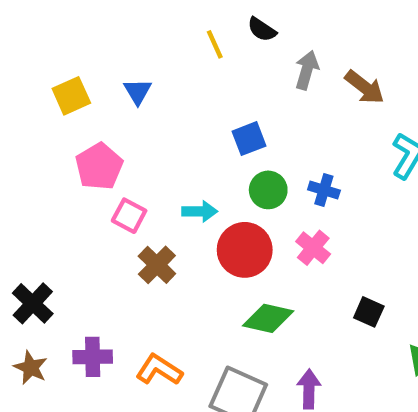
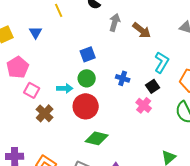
yellow line: (215, 44) -> (59, 10), moved
green circle: (268, 190) -> (87, 78), moved
pink cross: (313, 248) -> (144, 105), moved
black square: (369, 312) -> (153, 86), moved, turned 32

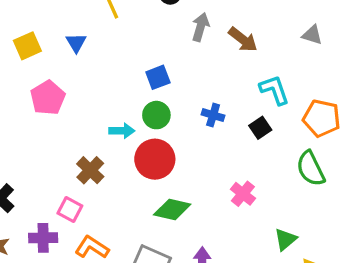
cyan L-shape: (162, 62) -> (274, 90), turned -50
pink square: (32, 90) -> (70, 209), moved
pink cross: (144, 105) -> (243, 194), moved

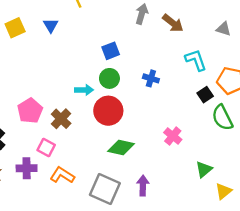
gray triangle: (312, 35) -> (223, 29), moved
pink pentagon: (48, 98) -> (30, 111), moved
black square: (260, 128) -> (205, 95), moved

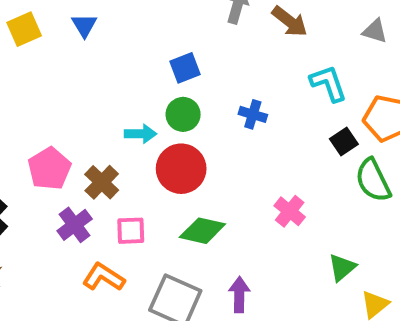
pink square: (46, 148) -> (131, 231), moved, turned -30
purple cross: (27, 168) -> (75, 225), moved, turned -36

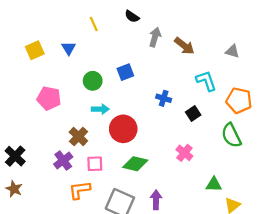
green circle: (183, 114) -> (93, 81), moved
black square: (344, 142) -> (193, 114), moved
pink pentagon: (49, 169) -> (49, 98), moved, turned -30
green triangle: (342, 267) -> (214, 185), turned 42
orange L-shape: (104, 277) -> (80, 190), turned -40

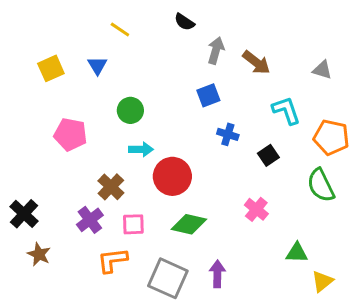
yellow line: (94, 24) -> (120, 29), moved, turned -32
blue square: (125, 72) -> (208, 95), moved
brown star: (14, 189) -> (39, 254), moved

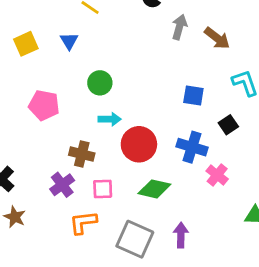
blue square: (208, 95) -> (193, 95), moved, turned 30
blue cross: (228, 134) -> (192, 147), moved, size x1.5
brown cross: (111, 187) -> (82, 154), turned -30

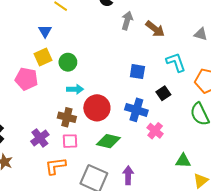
yellow square: (26, 44) -> (43, 57), moved
brown cross: (82, 154) -> (67, 117), moved

